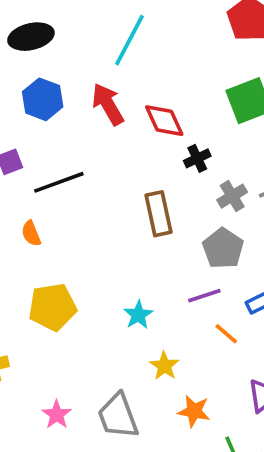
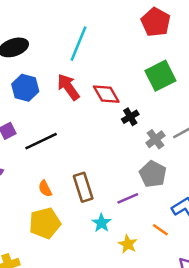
brown rectangle: (159, 214) -> (83, 187), moved
orange semicircle: (31, 233) -> (45, 189), moved
purple line: (204, 296) -> (128, 198), moved
yellow star: (164, 366) -> (128, 244), moved

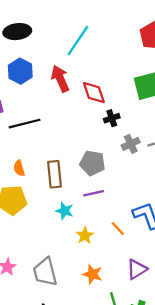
gray pentagon: (153, 174) -> (92, 163), moved, turned -30
cyan star: (101, 223) -> (65, 211), turned -30

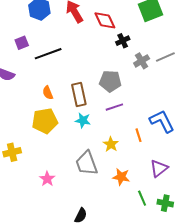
cyan star: (65, 211) -> (83, 120), moved
orange line: (118, 229) -> (139, 135), turned 32
gray trapezoid: (45, 272) -> (87, 163), moved

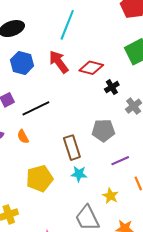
red diamond: (105, 20) -> (91, 68), turned -45
orange semicircle: (48, 93) -> (23, 137), moved
purple line: (114, 107) -> (120, 161), moved

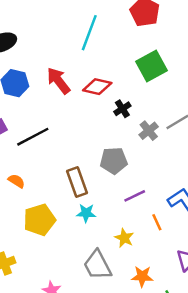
cyan line: (67, 25) -> (89, 33), moved
orange semicircle: (23, 137) -> (16, 181), moved, turned 152

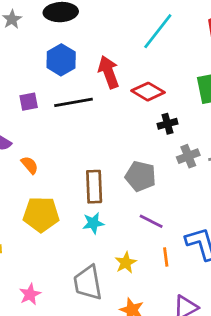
black line: (33, 137) -> (74, 102), moved
purple line: (135, 196) -> (151, 221), turned 35
cyan star: (86, 213) -> (93, 223), turned -30

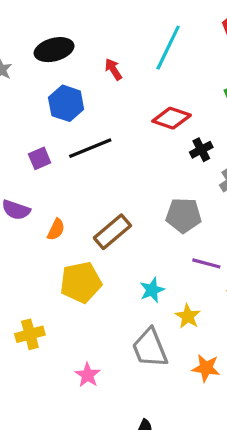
red arrow: (109, 72) -> (113, 69), moved, size x0.6
orange semicircle: (30, 165) -> (56, 229), turned 78
brown rectangle: (94, 187) -> (112, 232), moved, turned 64
cyan star: (93, 223) -> (152, 290), moved

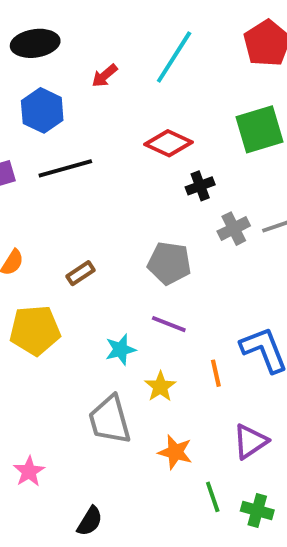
red arrow: (113, 69) -> (105, 76), turned -105
brown rectangle: (112, 232) -> (81, 273), size x0.6
purple line: (206, 263) -> (169, 324), moved
pink star: (88, 375) -> (29, 471), moved

